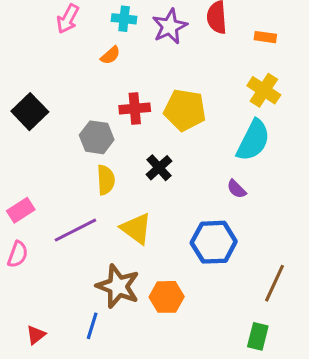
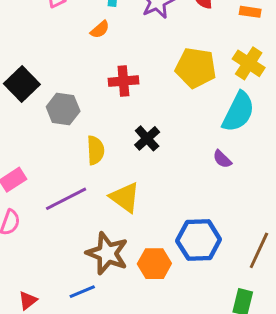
yellow pentagon: (185, 110) -> (196, 68), moved
gray hexagon: (97, 137) -> (63, 109), moved
blue hexagon: (214, 242) -> (199, 240), moved
blue line: (92, 326) -> (82, 292), turned 50

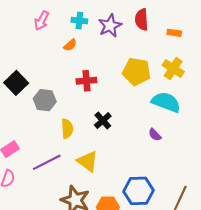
cyan semicircle: (238, 112) -> (166, 102), turned -96

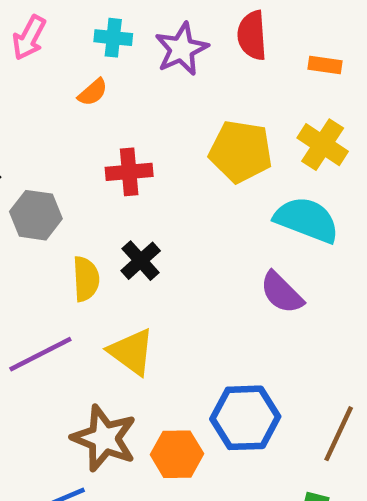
black cross: (103, 121) -> (141, 261), moved
purple semicircle: (155, 135) -> (282, 293), size x1.5

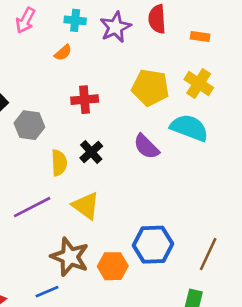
purple semicircle: (282, 293) -> (146, 147), moved

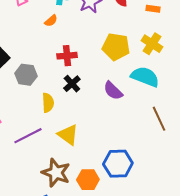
black cross: (91, 152) -> (72, 84), moved
brown line: (208, 254) -> (159, 119), moved, turned -50

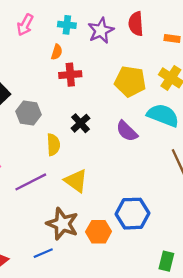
orange semicircle: (51, 21) -> (57, 52), turned -32
red cross: (67, 56) -> (70, 75), moved

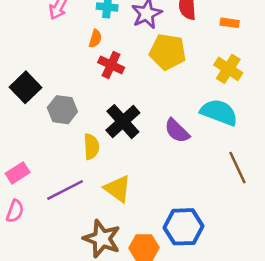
red cross: (70, 75) -> (111, 65), turned 30
yellow pentagon: (130, 81) -> (168, 52), moved
black cross: (80, 123) -> (123, 122), size x1.5

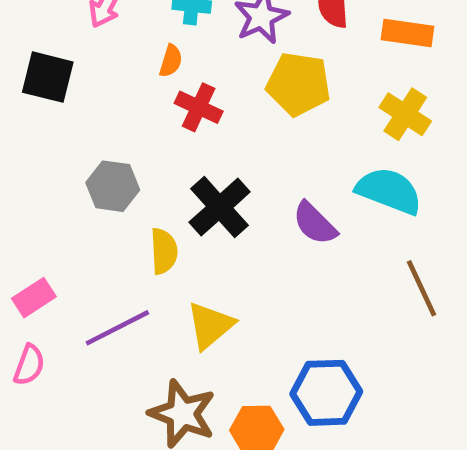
orange rectangle: (230, 23) -> (408, 33), size x1.5
black square: (26, 87) -> (48, 77), moved, turned -32
yellow triangle: (118, 189) -> (210, 325), turned 44

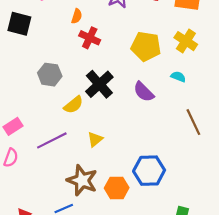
yellow pentagon: (298, 84) -> (146, 46), moved
cyan semicircle: (389, 191) -> (178, 77), size x0.5
yellow semicircle: (164, 251) -> (73, 105), turned 54
yellow triangle: (210, 325) -> (95, 139), size x0.7

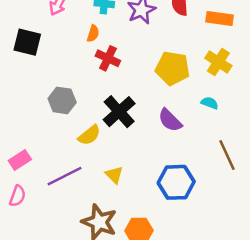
yellow triangle: (95, 139) -> (114, 175), turned -35
blue hexagon: (149, 171) -> (176, 182), moved

